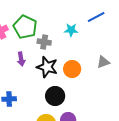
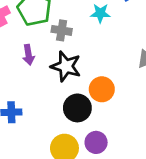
orange circle: (72, 69) -> (102, 89), moved

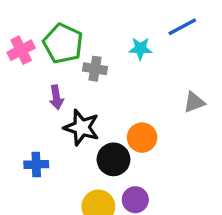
black star: (66, 66) -> (82, 127), moved

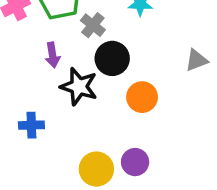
gray cross: (95, 69) -> (93, 25), turned 30
black circle: (113, 159) -> (112, 58), moved

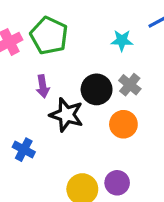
gray cross: (93, 25) -> (130, 85), moved
blue cross: (31, 125) -> (24, 150), turned 30

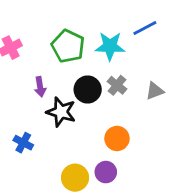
green pentagon: (49, 36) -> (68, 46), moved
cyan star: (122, 40) -> (110, 46), size x1.5
orange circle: (123, 124) -> (117, 138), moved

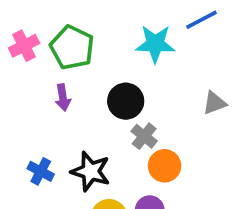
green pentagon: (68, 46) -> (72, 48), moved
gray cross: (117, 85) -> (144, 136), moved
black star: (61, 112) -> (91, 171), moved

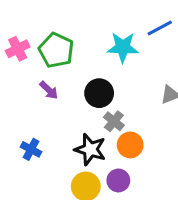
purple arrow: (63, 97) -> (49, 90), turned -36
black star: (91, 171) -> (90, 149), moved

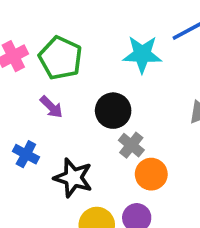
blue cross: (31, 149) -> (26, 154), moved
black star: (90, 149) -> (73, 178), moved

